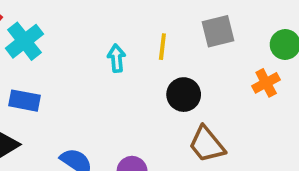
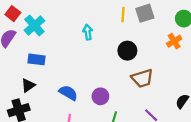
yellow line: (162, 47) -> (123, 15), moved
brown trapezoid: (207, 144) -> (142, 78), turned -65

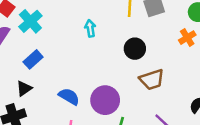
blue rectangle: (37, 59) -> (33, 59), turned -49
purple circle: (100, 96) -> (105, 100), size x1.5

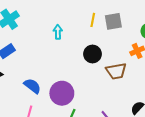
brown trapezoid: (152, 80) -> (116, 71), moved

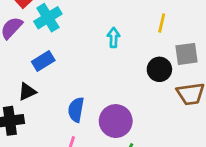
gray square: (113, 21) -> (186, 54), moved
blue semicircle: (32, 86) -> (76, 110), turned -120

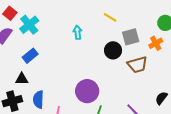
yellow line: (162, 23) -> (110, 17), turned -64
black triangle: (27, 92) -> (22, 79), turned 32
blue semicircle: (76, 110) -> (38, 99), moved

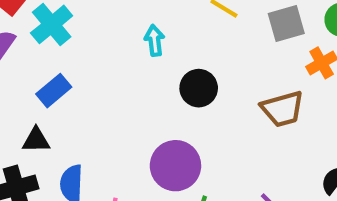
gray square: (131, 37) -> (286, 23), moved
black circle: (113, 50) -> (199, 88), moved

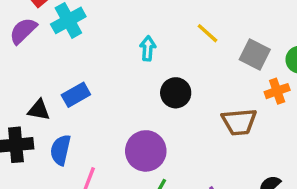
gray square: (286, 23) -> (255, 54), turned 32
blue rectangle: (54, 91) -> (76, 95), moved

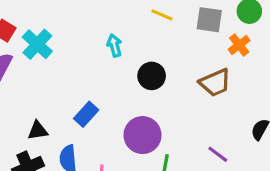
blue rectangle: (76, 95) -> (86, 114), moved

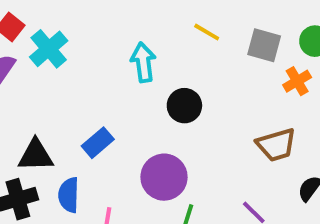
cyan arrow: (114, 45) -> (143, 62), size x1.4
brown trapezoid: (215, 83) -> (276, 145), moved
black triangle: (38, 131) -> (36, 155), size x1.4

